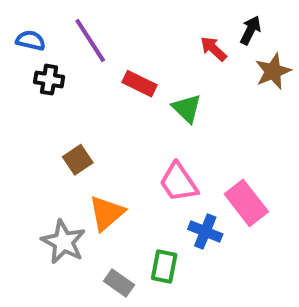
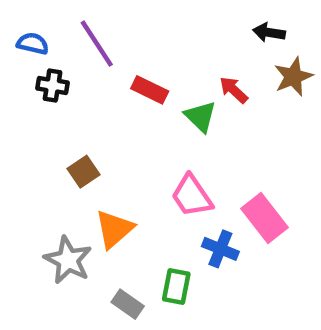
black arrow: (250, 30) -> (269, 32), turned -108
red arrow: (213, 49) -> (234, 90), moved

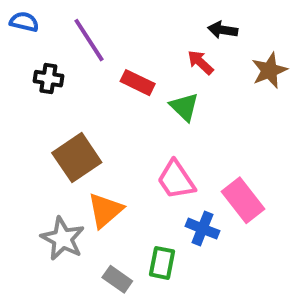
black arrow: (269, 32) -> (223, 30), moved
blue semicircle: (33, 44) -> (24, 22), moved
red arrow: (234, 90) -> (200, 62), moved
brown square: (83, 172) -> (77, 158), size x1.6

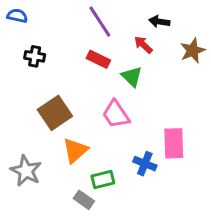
purple line: (89, 40) -> (100, 22), moved
pink trapezoid: (176, 180) -> (116, 114), moved
pink rectangle: (243, 200) -> (174, 143), turned 36
gray star: (63, 239) -> (26, 171), moved
green rectangle: (162, 263) -> (103, 180), moved, turned 65

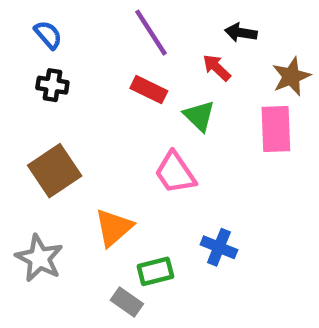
blue semicircle: (17, 16) -> (48, 35), moved, turned 36
brown square: (55, 113) -> (55, 171), moved
pink rectangle: (174, 143) -> (276, 129), moved

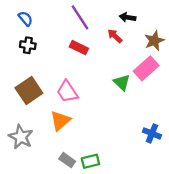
green triangle: (199, 116) -> (122, 82), moved
pink rectangle: (276, 129) -> (146, 68), turned 50
pink trapezoid: (175, 173) -> (67, 92), moved
blue cross: (219, 247) -> (152, 133), moved
green rectangle: (155, 271) -> (90, 161), moved

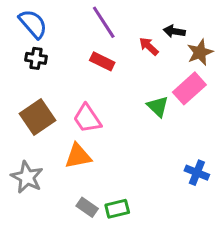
black arrow: (128, 17) -> (174, 31), moved
blue semicircle: (25, 19) -> (33, 24), size x1.5
orange triangle: (60, 121) -> (78, 156), turned 30

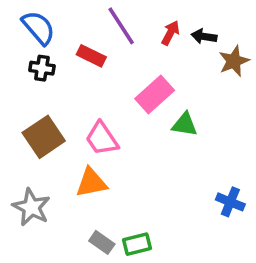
red arrow: (149, 46) -> (170, 33), moved, turned 75
red rectangle: (102, 61) -> (91, 56), moved
pink rectangle: (189, 88) -> (155, 95), moved
green triangle: (158, 106) -> (185, 124), turned -35

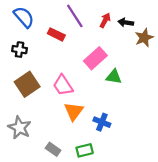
black cross: (42, 68) -> (20, 50), moved
orange triangle: (91, 183) -> (74, 111), moved, turned -42
blue cross: (230, 202) -> (102, 122), moved
gray rectangle: (102, 242) -> (53, 149), moved

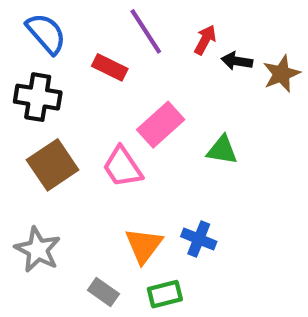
black arrow: (126, 22) -> (237, 61), moved
black cross: (20, 50) -> (38, 97), size x1.5
pink rectangle: (95, 58) -> (161, 125), moved
orange triangle: (74, 111) -> (144, 245), moved

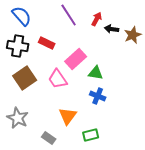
red rectangle: (110, 67) -> (47, 43), moved
green triangle: (222, 150) -> (96, 73), moved
blue cross: (199, 239) -> (98, 96), moved
green rectangle: (165, 294) -> (91, 135), moved

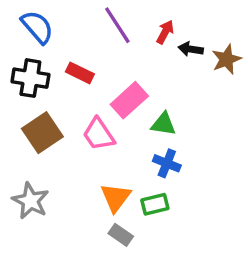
green rectangle: (91, 135) -> (155, 204), moved
gray rectangle: (49, 138) -> (121, 235), moved

